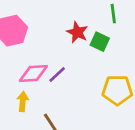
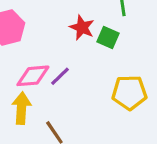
yellow arrow: (23, 102) -> (22, 108), size x1.4

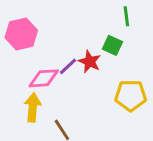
red star: (82, 28) -> (90, 62), moved
purple line: (60, 76) -> (68, 66), moved

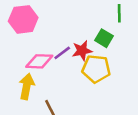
red star: (90, 62) -> (82, 51), turned 30
yellow pentagon: (131, 96) -> (96, 69), moved

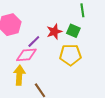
red star: (82, 51) -> (54, 32), moved
purple line: (62, 53) -> (34, 42), moved

